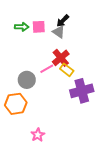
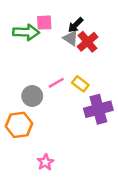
green arrow: (22, 27) -> (26, 32), size x1.5
pink square: (39, 27) -> (44, 23), moved
red cross: (61, 58) -> (88, 42), moved

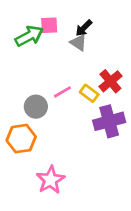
green arrow: (26, 32) -> (29, 36), turned -30
red cross: (88, 42) -> (110, 81), moved
pink star: (45, 162) -> (50, 180), size x1.5

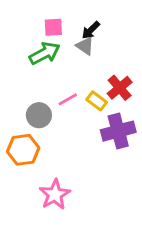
green arrow: (29, 36) -> (45, 53), moved

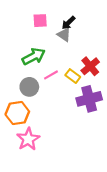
green arrow: (45, 53) -> (34, 56), moved
pink star: (55, 194) -> (28, 139), moved

